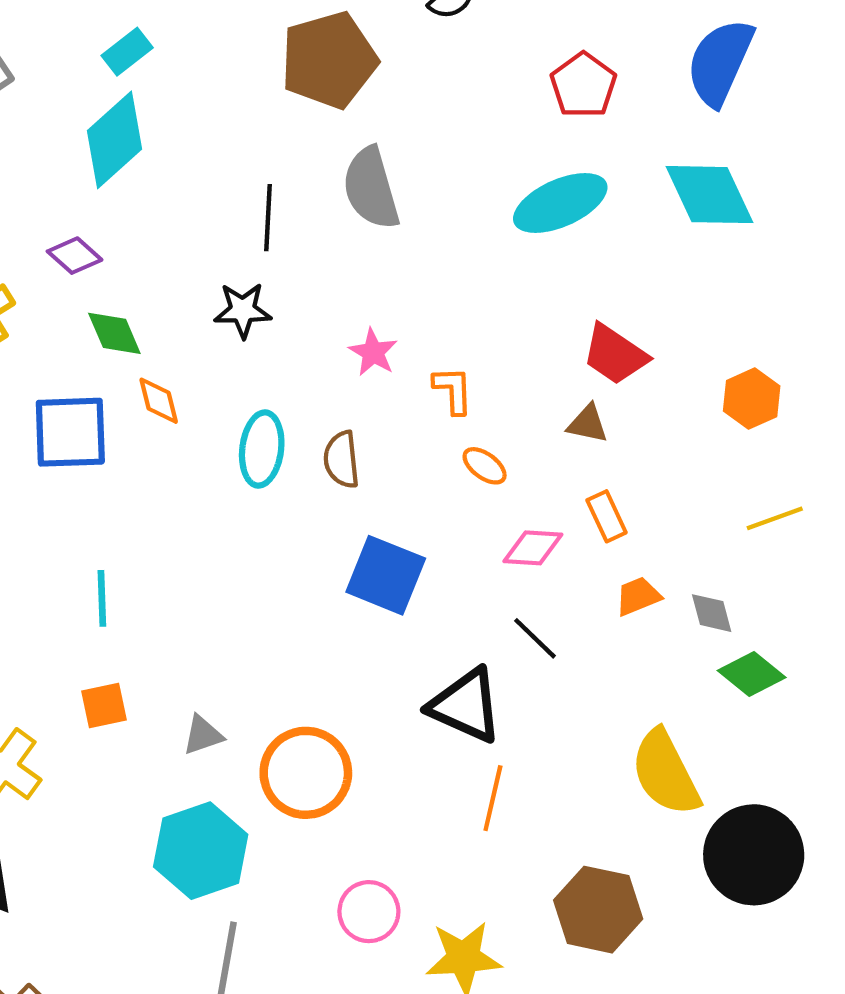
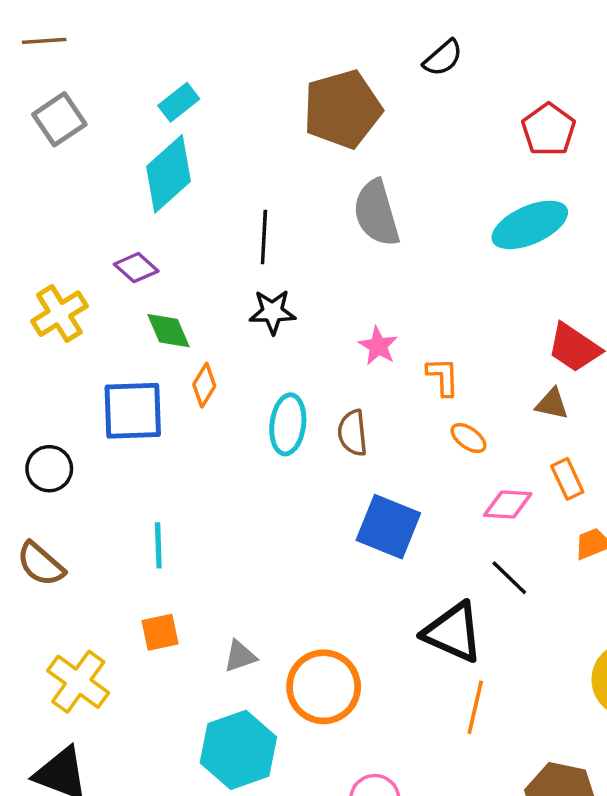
black line: (268, 218) -> (264, 237), moved
orange diamond: (159, 401) -> (204, 385), turned 45

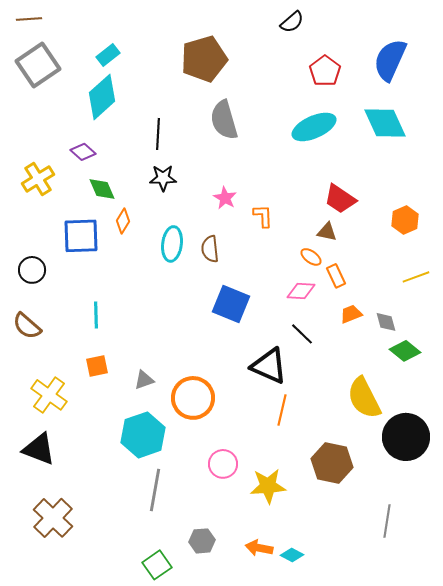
black semicircle: (443, 58) -> (292, 22), moved
gray square: (59, 119) -> (38, 65), size x1.4
orange ellipse: (468, 438) -> (311, 257), moved

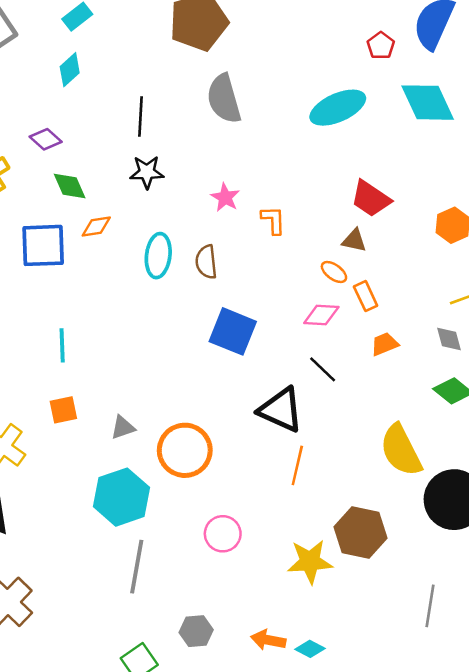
red pentagon: (325, 71) -> (381, 46), moved, size x0.7
cyan diamond: (102, 97) -> (70, 70), size x0.6
orange diamond: (123, 221) -> (96, 226), turned 50
gray diamond: (386, 322) -> (449, 339), moved
yellow star: (268, 486) -> (310, 562), moved

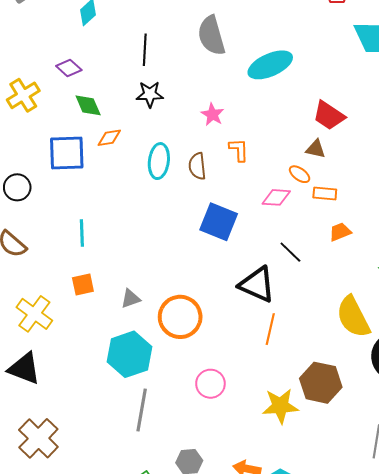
cyan ellipse: (338, 108) -> (270, 65), moved
orange L-shape: (273, 220) -> (239, 150), moved
orange rectangle: (366, 296) -> (325, 193), turned -60
pink diamond: (321, 315) -> (276, 197), moved

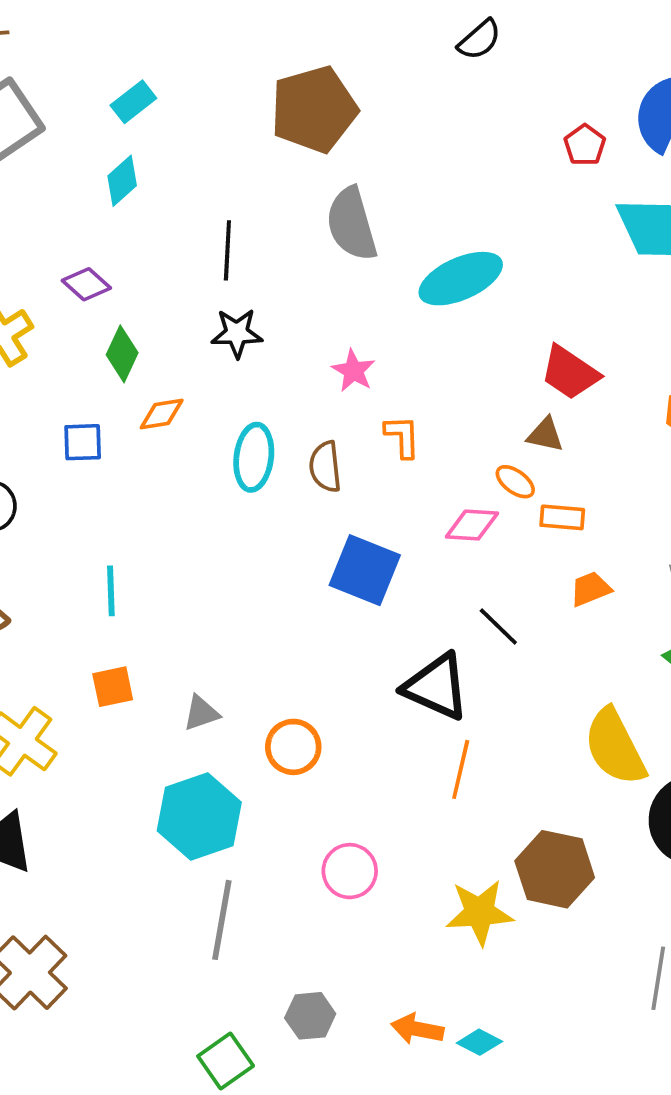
green diamond: (88, 105) -> (122, 354), turned 48
blue square: (67, 153) -> (83, 442), size x0.6
orange circle: (180, 317) -> (293, 747), size x0.7

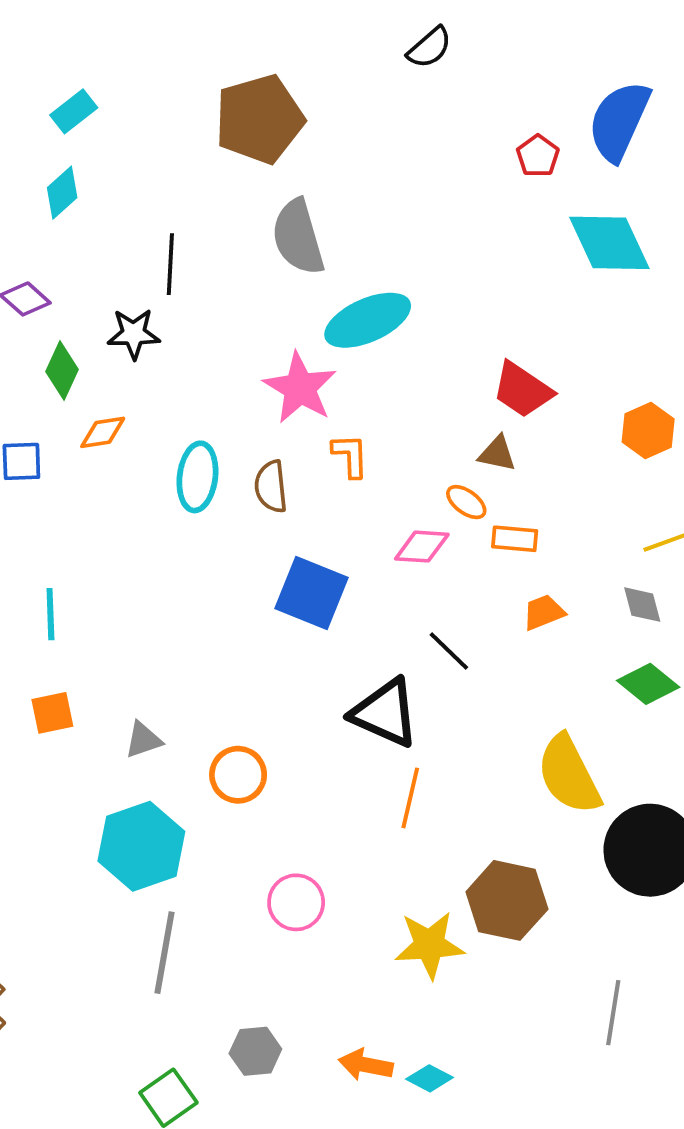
cyan ellipse: (461, 279) -> (368, 320), moved
black star: (237, 333) -> (134, 334), moved
pink star: (353, 371) -> (300, 388), size x1.6

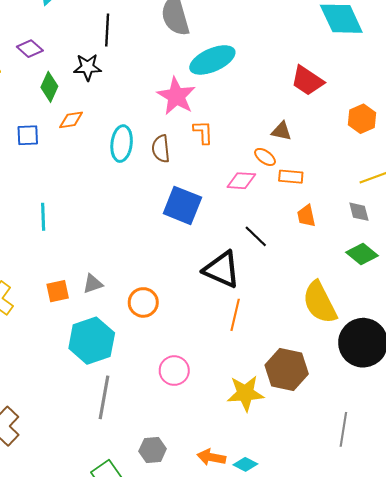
red trapezoid: (522, 390) -> (307, 81), moved
orange trapezoid: (544, 612) -> (306, 216), turned -80
orange square: (52, 713) -> (58, 291), moved

